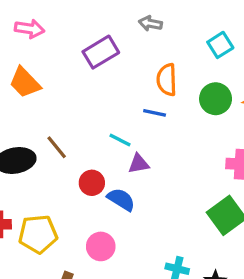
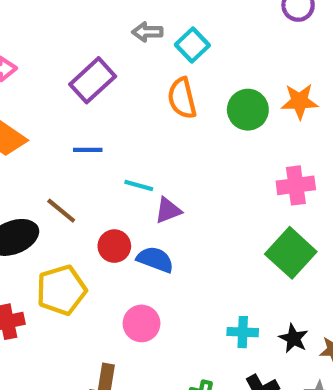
cyan square: (220, 45) -> (192, 45), moved
blue line: (155, 113) -> (88, 150), moved
yellow pentagon: (38, 234) -> (61, 290), moved

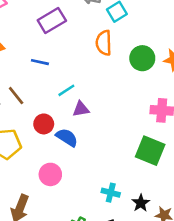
cyan line: (139, 185) -> (66, 90), turned -60
green square: (291, 253) -> (150, 151), turned -32

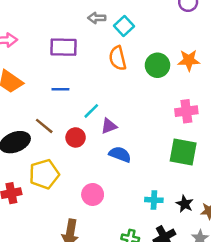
purple rectangle: (52, 20) -> (64, 47), turned 44
red circle: (44, 124) -> (76, 137), moved
blue semicircle: (67, 137) -> (120, 154), moved

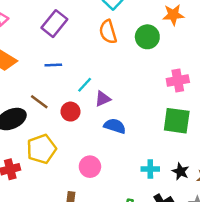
purple rectangle: (64, 47) -> (54, 24), turned -50
orange star: (189, 60) -> (173, 15), moved

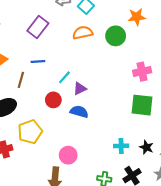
orange semicircle: (108, 32) -> (83, 33), turned 96
brown line: (39, 102) -> (21, 80), moved, turned 70
blue semicircle: (115, 126) -> (79, 112), moved
pink circle: (90, 167) -> (68, 155), moved

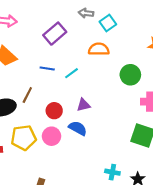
green circle: (116, 36) -> (130, 75), moved
cyan line: (64, 77) -> (72, 73), moved
brown line: (21, 80) -> (27, 95), moved
pink circle: (68, 155) -> (52, 136), moved

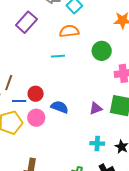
blue line: (47, 68) -> (19, 101), moved
cyan line: (72, 73) -> (58, 56), moved, turned 40
purple triangle: (83, 105) -> (96, 108), moved

